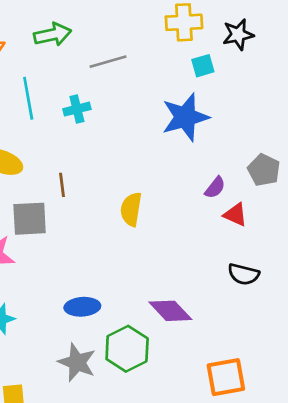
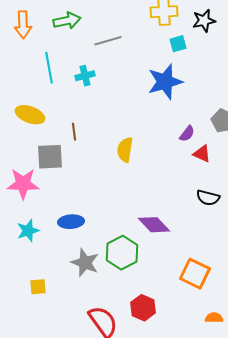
blue ellipse: (82, 307) -> (71, 222), moved
orange square: (226, 377) -> (195, 274), turned 36

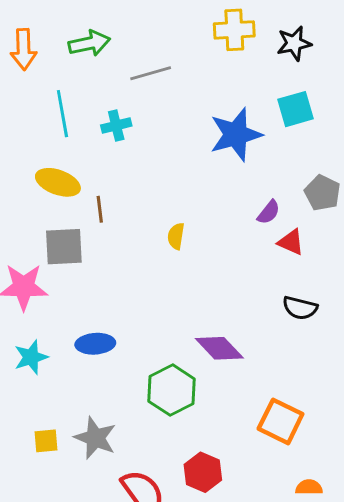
cyan square: (178, 44) -> (296, 109), moved, size x1.4
yellow ellipse: (30, 115) -> (58, 182), moved
yellow semicircle: (125, 150) -> (176, 236), size x0.7
gray star: (85, 263) -> (95, 438), moved

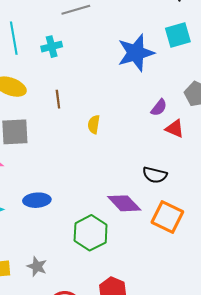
brown line: (100, 209) -> (58, 99), moved
black semicircle: (300, 308) -> (155, 175), moved
orange square: (281, 421) -> (167, 217), moved
gray star: (95, 438) -> (37, 266), size x0.7

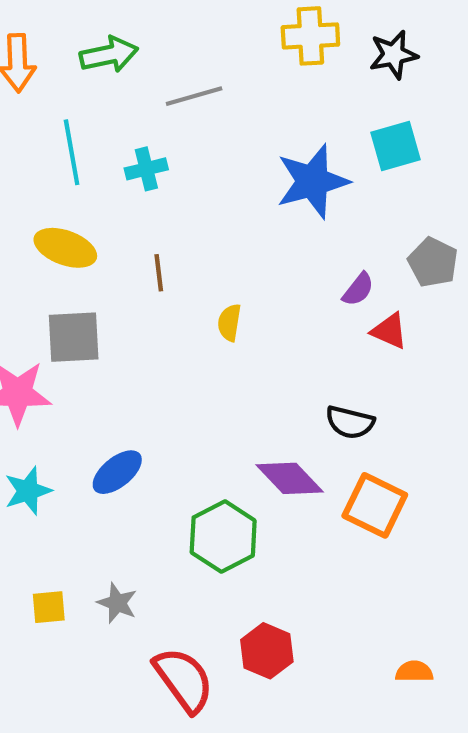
blue ellipse: (37, 200) -> (117, 472), turned -35

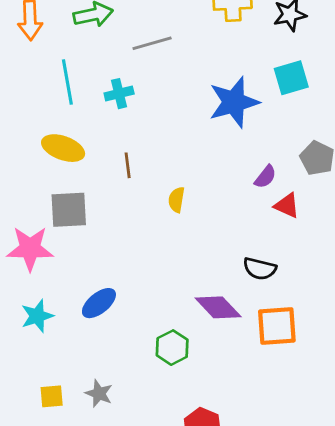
orange square: (375, 505) -> (277, 326), turned -30
green hexagon: (223, 537) -> (172, 348), size x0.7

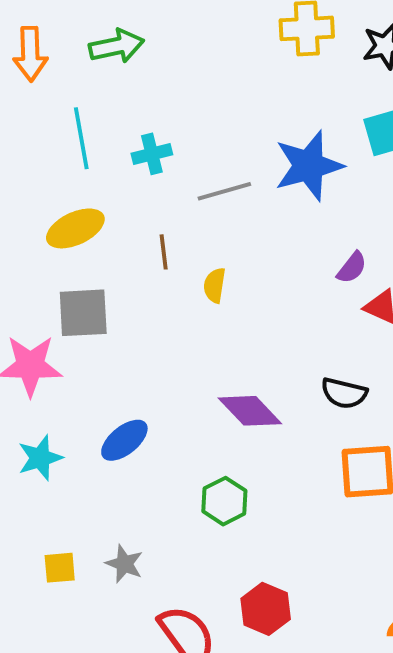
gray line: (152, 43) -> (224, 191), moved
yellow ellipse: (63, 148) -> (75, 228), turned -45
yellow semicircle: (176, 200) -> (215, 285), moved
purple diamond: (218, 307) -> (250, 411), moved

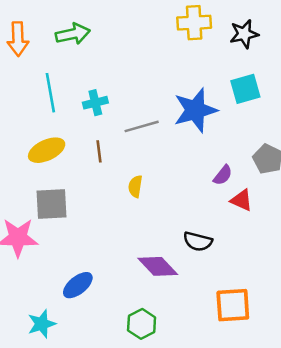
brown line: (164, 252) -> (99, 151), moved
black semicircle: (344, 393) -> (198, 241), moved
cyan star: (40, 458) -> (42, 324), moved

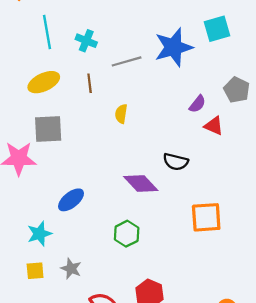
cyan cross: (95, 103) -> (86, 41), turned 36

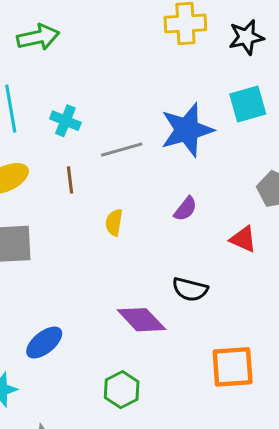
purple semicircle: (197, 104) -> (185, 209), moved

